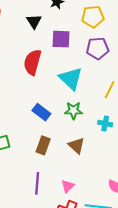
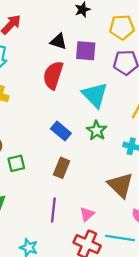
black triangle: (34, 21) -> (59, 41), moved, turned -42
green star: (73, 111) -> (97, 131), turned 30
brown triangle: (76, 146) -> (120, 185), moved, size x1.4

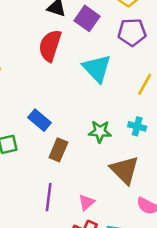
purple square: (86, 51) -> (87, 18), turned 30
blue rectangle: (61, 131) -> (40, 120), moved
green star: (97, 131) -> (100, 132), moved, turned -30

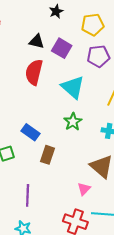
green star: (100, 132) -> (73, 122), moved, turned -30
purple line: (49, 197) -> (28, 195), moved
pink triangle: (87, 202) -> (84, 189), moved

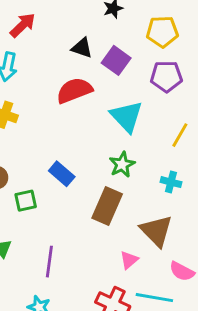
red semicircle: (34, 72) -> (74, 90), turned 50
brown rectangle: (47, 155) -> (107, 206), moved, size x1.4

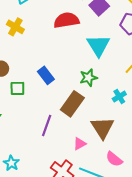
cyan cross: (171, 182) -> (119, 97), turned 32
purple line: (49, 262) -> (47, 125), moved

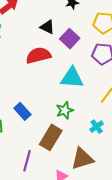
cyan triangle: (98, 45) -> (72, 78), turned -50
brown triangle: (102, 128) -> (82, 159), turned 50

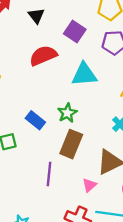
black triangle: (47, 27) -> (36, 16), moved, turned 35
green star: (65, 110) -> (67, 113), moved

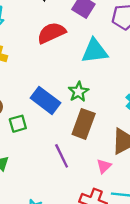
blue rectangle: (35, 120) -> (46, 100), size x1.4
purple line: (49, 174) -> (62, 156), turned -30

